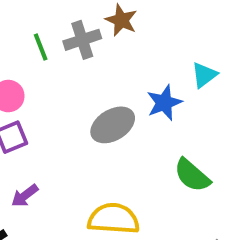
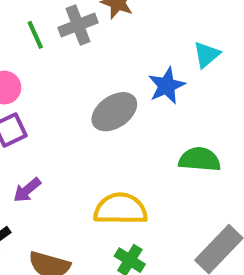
green semicircle: (192, 175) -> (200, 159), turned 147

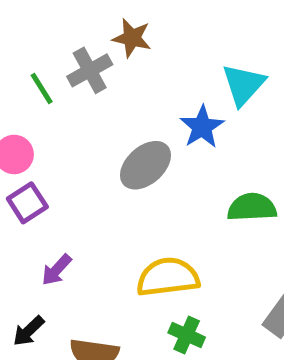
cyan triangle: (207, 55) -> (244, 85), size x1.4

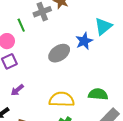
green line: (42, 88) -> (21, 25), moved
green semicircle: (252, 207) -> (98, 94), moved

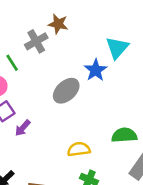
purple arrow: (17, 90) -> (23, 128), moved
yellow semicircle: (62, 99) -> (79, 149), size x0.7

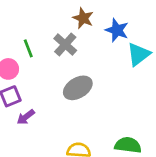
gray cross: (36, 41) -> (65, 44), moved, turned -30
blue star: (96, 70) -> (117, 30), moved, turned -30

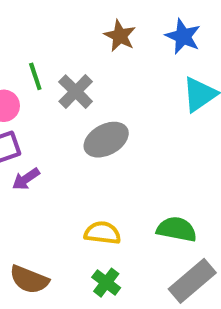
blue star: (117, 30) -> (183, 36), moved
gray cross: (65, 44) -> (76, 92), moved

